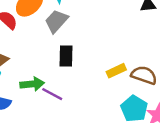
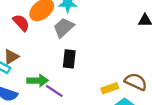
yellow rectangle: (116, 71) -> (110, 88), moved

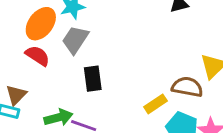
red semicircle: (21, 23) -> (38, 56), moved

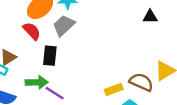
black rectangle: (93, 79) -> (50, 56), moved

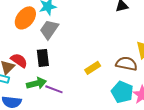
red semicircle: (32, 31) -> (19, 60), moved
yellow rectangle: (114, 89) -> (93, 68), moved

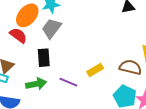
red semicircle: (19, 60) -> (18, 35), moved
purple line: (54, 89) -> (68, 82), moved

